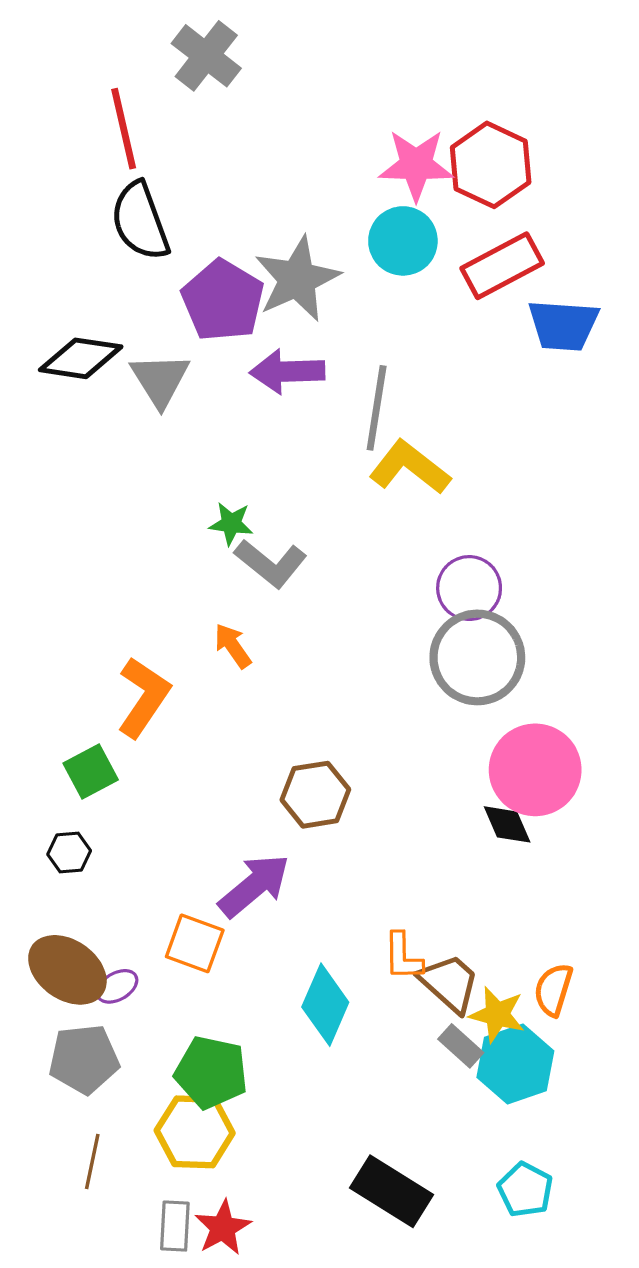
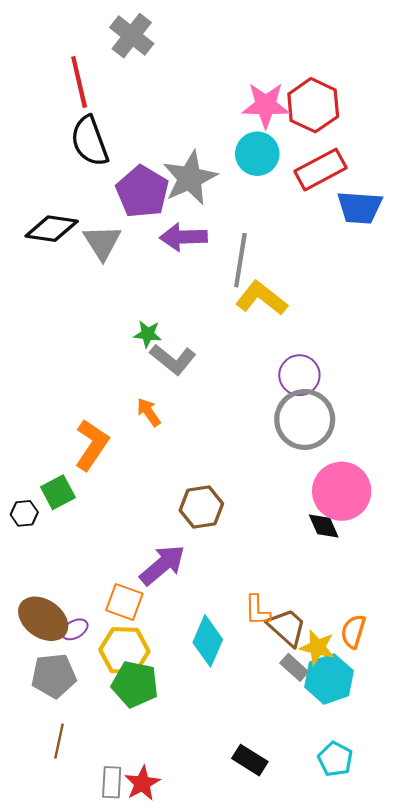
black hexagon: (69, 853) -> (24, 513), moved
yellow hexagon: (195, 1132) -> (124, 650), moved
black rectangle: (391, 1191) -> (250, 760), size x0.7

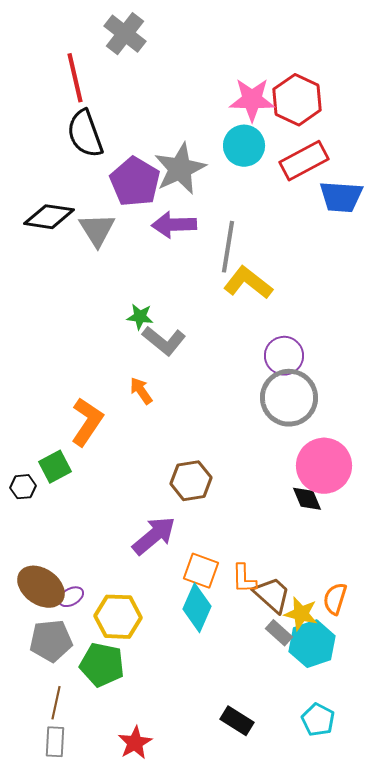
orange square: (124, 602) -> (201, 571), moved
green pentagon: (135, 684) -> (102, 665), moved
gray rectangle: (112, 782) -> (55, 742), moved

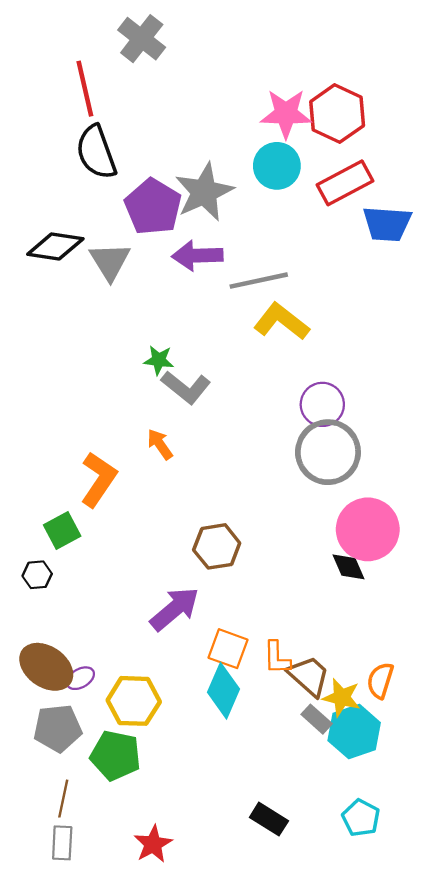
gray line: (228, 247) -> (259, 281), turned 69
black hexagon: (23, 487) -> (37, 575), moved

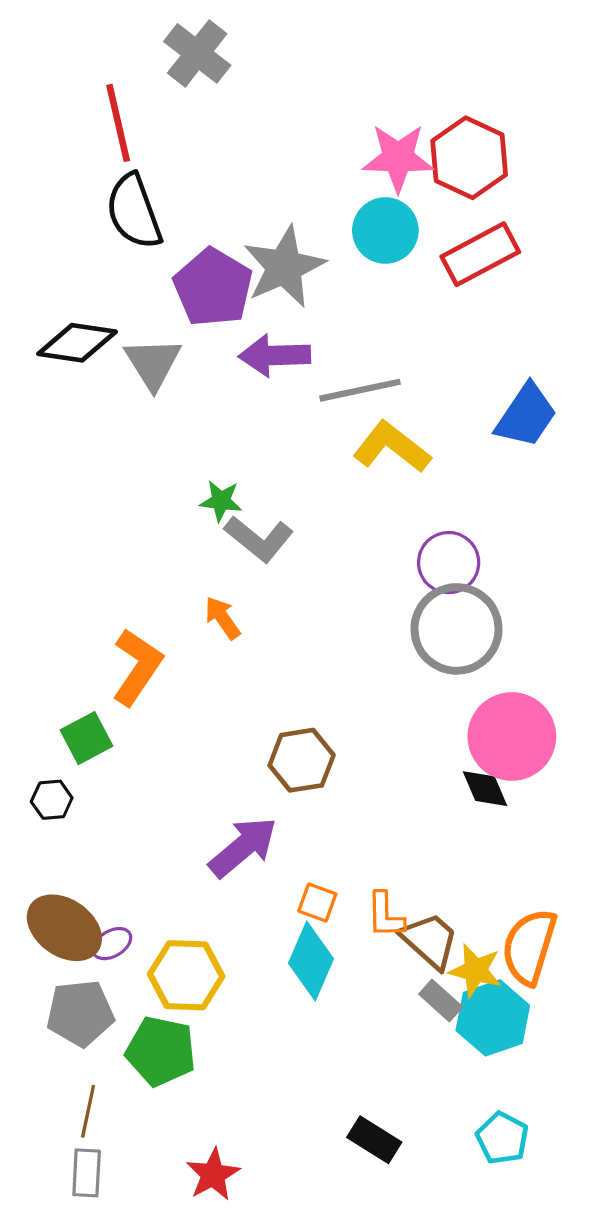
blue trapezoid: (387, 224) -> (526, 415), moved, turned -60
orange square: (228, 649) -> (317, 903), size x0.7
orange semicircle: (380, 680) -> (529, 947), size x1.5

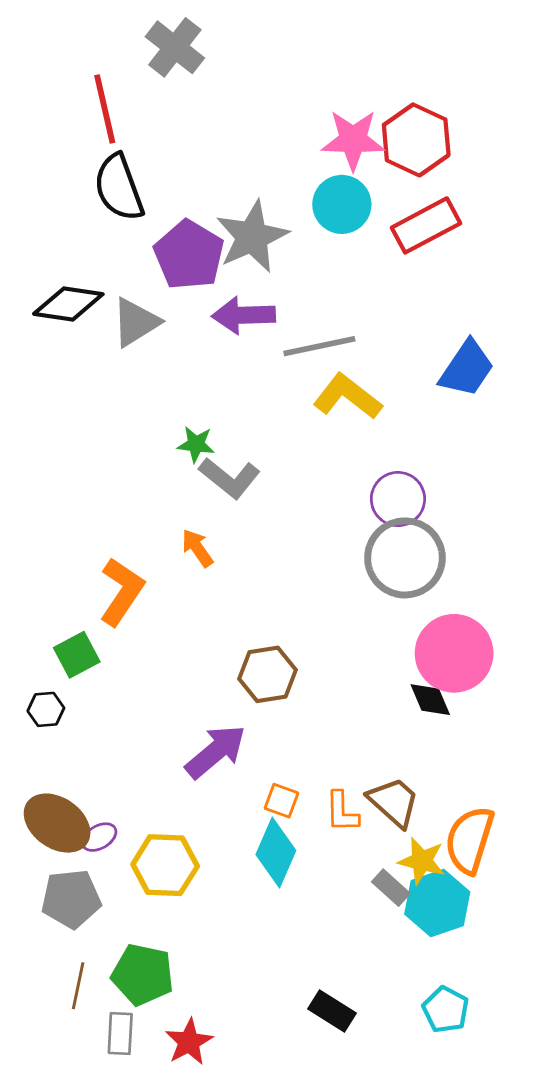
gray triangle: (153, 363) -> (136, 322), turned 30
brown trapezoid: (430, 940) -> (394, 802), moved
green pentagon: (161, 1051) -> (143, 975), moved
gray rectangle: (87, 1173) -> (120, 1033), moved

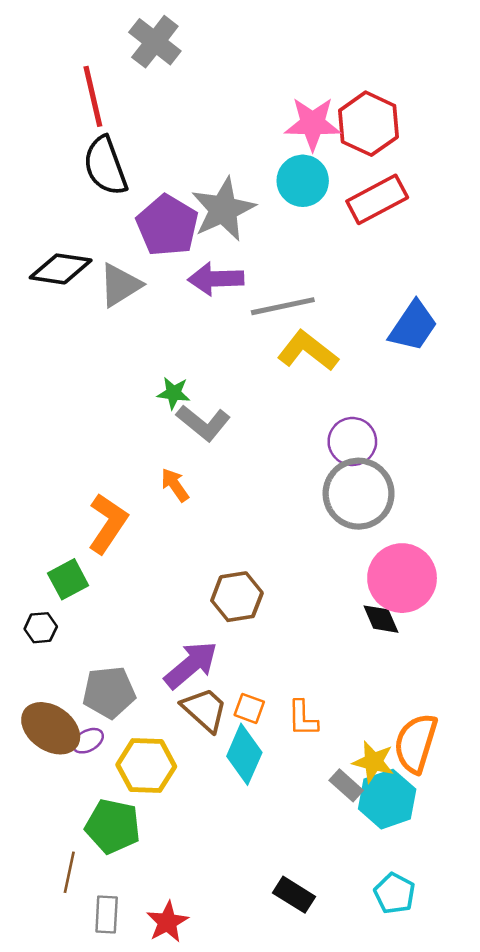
brown trapezoid: (394, 802) -> (205, 710), moved
gray pentagon: (71, 899) -> (109, 692), moved
green pentagon: (143, 975) -> (113, 826), moved

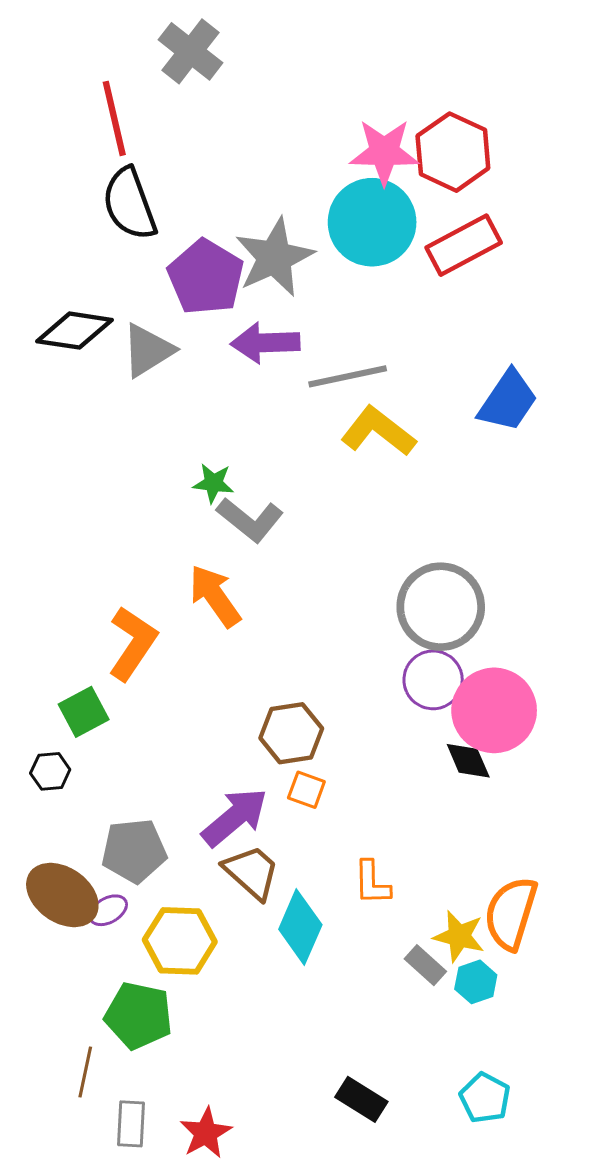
cyan circle: (303, 181) -> (372, 222), size x1.4
purple circle: (352, 441) -> (433, 680), moved
orange arrow: (175, 485) -> (215, 596), size x1.5
orange square: (249, 708) -> (306, 790), moved
cyan hexagon: (387, 799) -> (476, 982), size x0.6

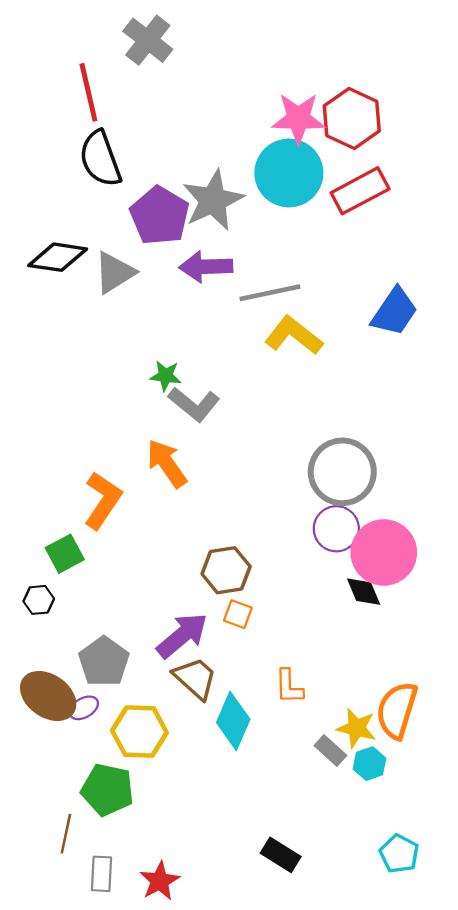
gray pentagon: (134, 851) -> (104, 662), turned -30
cyan pentagon: (485, 1098) -> (399, 854), moved

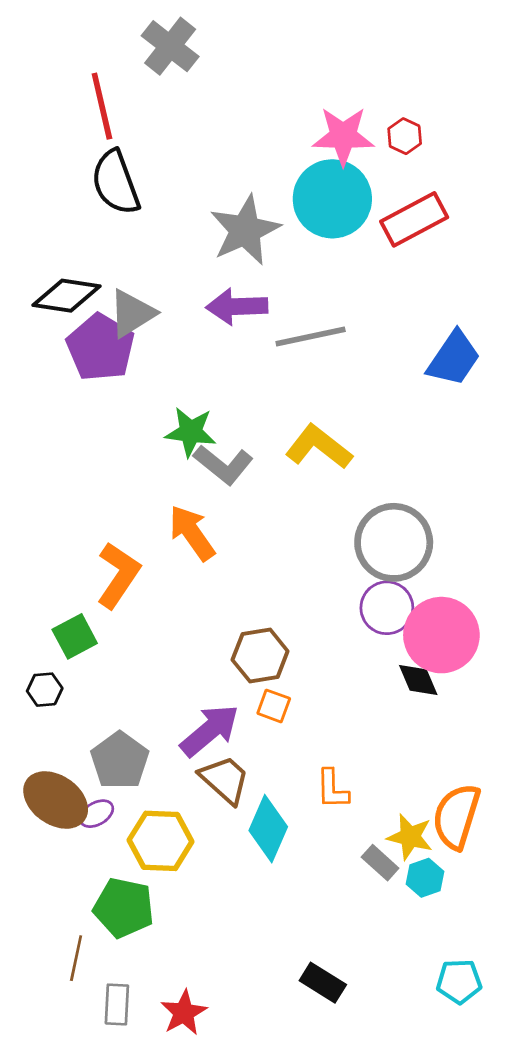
red hexagon: (352, 118) -> (405, 136), size x0.5
purple pentagon: (160, 216) -> (101, 347), moved
yellow L-shape: (294, 335) -> (319, 447), moved
green star: (166, 376) -> (191, 432), size x1.4
cyan pentagon: (399, 854) -> (459, 981), turned -30

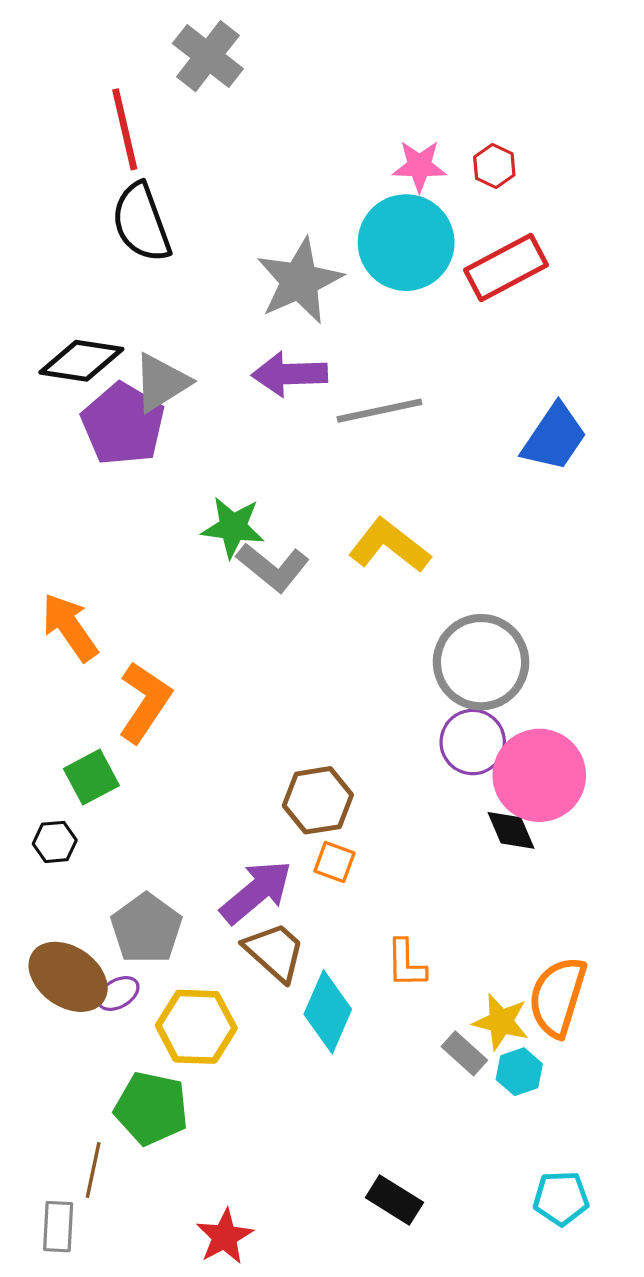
pink star: (343, 136) -> (419, 166), size x0.7
orange arrow: (192, 533) -> (70, 627), moved
gray rectangle: (117, 1004) -> (58, 1227), moved

